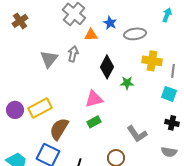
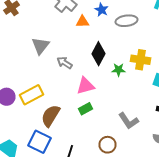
gray arrow: (73, 54) -> (64, 63), moved, turned -70
yellow cross: (152, 61) -> (140, 60), moved

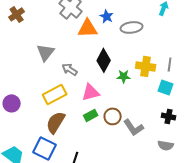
orange triangle: (82, 22) -> (88, 28), size x1.5
yellow rectangle: (32, 95) -> (55, 94), moved
brown circle: (108, 145) -> (113, 116), moved

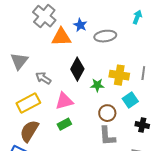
cyan square: (166, 87) -> (130, 100), moved, turned 35
brown circle: (113, 116) -> (107, 113), moved
gray L-shape: (134, 127) -> (107, 136), turned 30

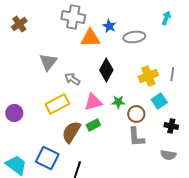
gray cross: (44, 16) -> (73, 17), turned -30
yellow cross: (119, 75) -> (148, 76), turned -30
green star: (97, 85) -> (118, 102), moved
brown semicircle: (29, 131) -> (71, 132), moved

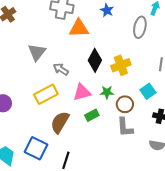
blue star: (109, 26) -> (107, 10), moved
gray ellipse: (134, 37) -> (140, 27), moved, turned -70
yellow cross: (148, 76) -> (121, 65), moved
green rectangle: (93, 125) -> (92, 115), moved

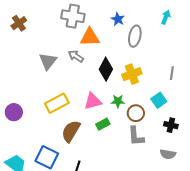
gray ellipse: (140, 27) -> (135, 36), moved
gray arrow: (61, 69) -> (76, 56), moved

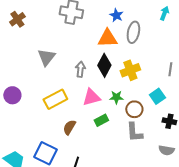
orange triangle: (90, 37) -> (107, 38), moved
gray arrow: (76, 56) -> (80, 69), moved, turned 63
purple circle: (14, 112) -> (12, 95), moved
brown semicircle: (71, 131) -> (69, 127), size x0.7

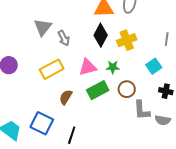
gray arrow: (80, 69) -> (64, 38), moved, turned 147
brown circle: (134, 109) -> (127, 89), moved
green rectangle: (101, 120) -> (98, 90), size x1.5
gray L-shape: (134, 132) -> (142, 110), moved

